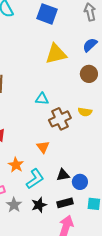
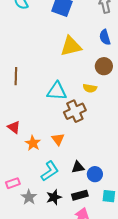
blue semicircle: (90, 45) -> (105, 37), turned -63
cyan triangle: (42, 99) -> (57, 91), size x1.5
yellow semicircle: (85, 112) -> (90, 88), moved
orange star: (16, 165) -> (33, 143), moved

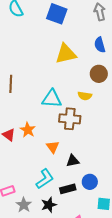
brown cross: (75, 111) -> (70, 119), turned 30
orange star: (33, 143) -> (28, 130), moved
black triangle: (78, 167) -> (73, 161), moved
black rectangle: (80, 195) -> (68, 189), moved

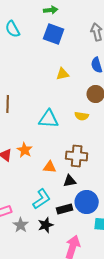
yellow triangle: (66, 54) -> (63, 74), size x0.6
brown cross: (70, 119) -> (77, 156), moved
orange triangle: (53, 147) -> (50, 167), turned -48
blue circle: (90, 182) -> (87, 202), size x1.5

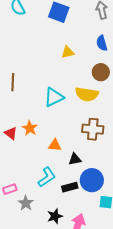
yellow semicircle: (82, 116) -> (87, 94), size x1.6
cyan triangle: (49, 119) -> (54, 97), turned -30
brown cross: (77, 156) -> (93, 129), moved
black star: (46, 225) -> (55, 216), moved

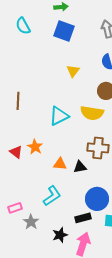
yellow triangle: (68, 52) -> (73, 71), turned -40
black triangle: (75, 159) -> (80, 167), moved
black rectangle: (70, 187) -> (83, 218), moved

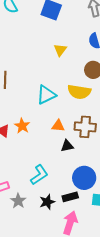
orange triangle: (60, 164) -> (58, 126), moved
black star: (60, 235) -> (47, 202), moved

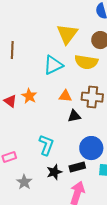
yellow triangle: (60, 50) -> (67, 34), moved, size x1.6
cyan L-shape: (39, 175) -> (46, 145), turned -35
gray star: (18, 201) -> (24, 182), moved

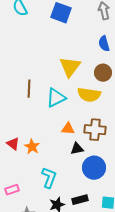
brown line: (12, 50) -> (29, 89), moved
orange star: (29, 96) -> (32, 147), moved
red triangle: (10, 101) -> (13, 144), moved
blue circle: (91, 148) -> (94, 168), moved

